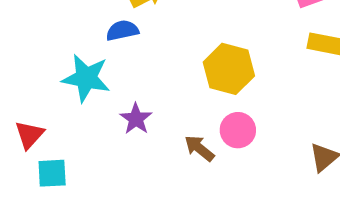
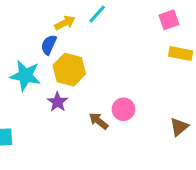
blue semicircle: (122, 30) -> (49, 45), turned -54
yellow hexagon: (229, 69) -> (69, 70), moved

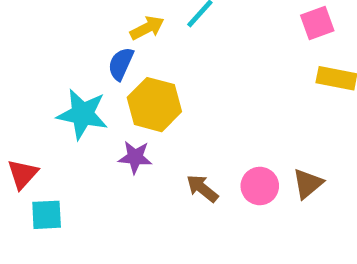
purple star: (58, 102) -> (135, 157), turned -30
pink circle: (123, 109) -> (260, 186), moved
brown triangle: (179, 127) -> (308, 184), moved

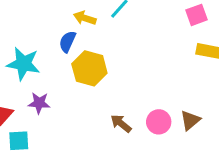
yellow arrow: (147, 28) -> (85, 18), turned -135
cyan star: (82, 114) -> (23, 64), moved
purple star: (135, 157) -> (39, 103), moved

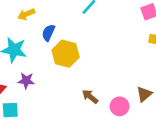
yellow arrow: (85, 18) -> (26, 14), moved, turned -42
pink circle: (159, 122) -> (120, 106), moved

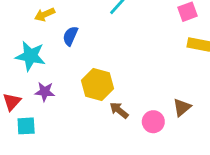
yellow hexagon: (66, 54) -> (98, 85), moved

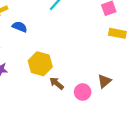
blue semicircle: (70, 36) -> (20, 27), turned 88

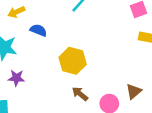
yellow hexagon: (40, 64) -> (73, 61), moved

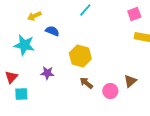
purple star: (16, 78) -> (47, 73), moved

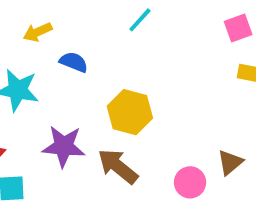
purple star: (47, 73) -> (64, 146), size x1.5
brown arrow: (86, 83) -> (118, 166), moved, size x1.5

